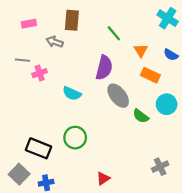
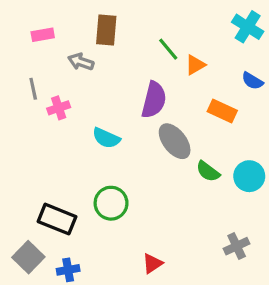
orange triangle: (141, 50) -> (195, 65), moved, turned 32
gray line: (22, 60) -> (33, 89), turned 72
cyan circle: (167, 104) -> (249, 176), moved

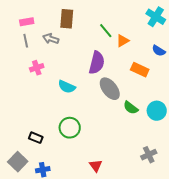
gray line: (33, 89) -> (26, 41), moved
black rectangle: (57, 219) -> (36, 138), size x0.6
red triangle: (152, 264) -> (96, 166), turned -32

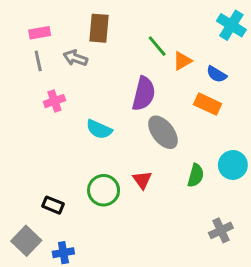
blue semicircle: (159, 51) -> (216, 74), moved
green semicircle: (131, 108) -> (196, 175), moved, turned -112
red triangle: (96, 166) -> (142, 180), moved

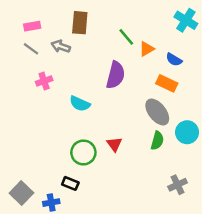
gray line: (38, 61) -> (31, 49), turned -42
gray ellipse: (163, 132) -> (157, 112), moved
black rectangle: (53, 205) -> (70, 183), moved

